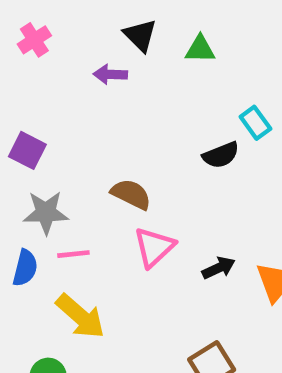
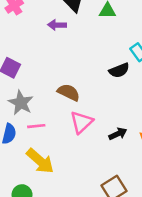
gray star: (46, 213) -> (21, 103), turned 30

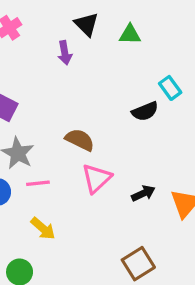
purple arrow: (57, 25) -> (65, 53), turned -102
yellow arrow: (40, 161) -> (43, 228), size x0.7

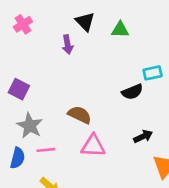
cyan rectangle: (170, 88) -> (153, 73), turned -66
pink triangle: (96, 178) -> (93, 146), turned 45
black arrow: (143, 193) -> (143, 136), moved

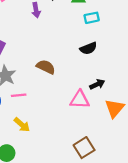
cyan rectangle: (153, 73) -> (92, 18), moved
pink triangle: (93, 146) -> (80, 100), moved

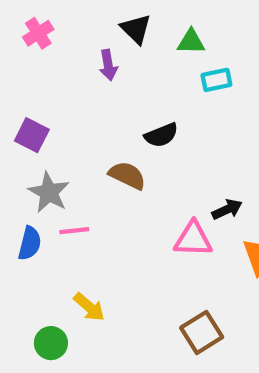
black semicircle: (88, 48) -> (161, 135), moved
yellow arrow: (22, 125) -> (89, 307), moved

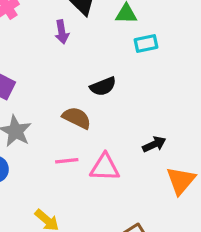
pink line: (74, 231) -> (67, 161), moved
pink triangle: (193, 239) -> (105, 167), moved

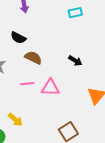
black semicircle: (103, 86) -> (18, 38), moved, turned 49
black arrow: (154, 144) -> (75, 61), moved, turned 56

